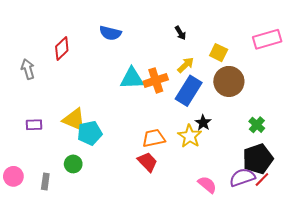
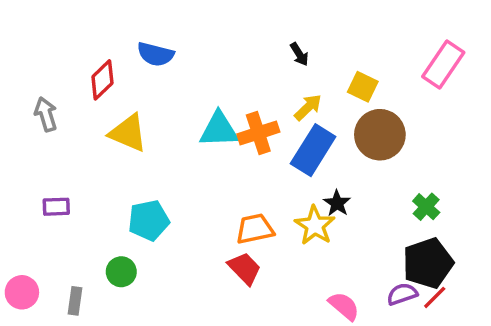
blue semicircle: (110, 33) -> (156, 54), moved
pink rectangle: (267, 39) -> (443, 64), turned -40
yellow triangle: (74, 120) -> (128, 133), moved
purple semicircle: (242, 177) -> (402, 294), size x0.7

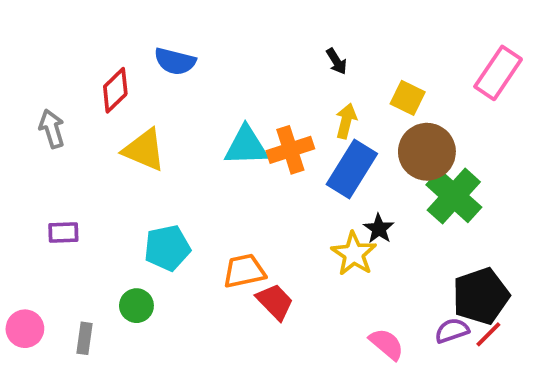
yellow arrow: (308, 107) -> (346, 121), turned -32
green cross: (426, 207) -> (454, 196), moved, size x1.8
orange trapezoid: (255, 229) -> (244, 271), moved

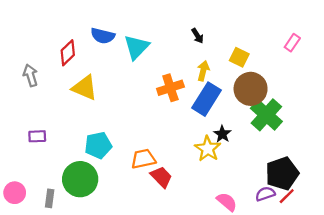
pink rectangle: (498, 73) -> (292, 43), size x0.6
cyan triangle: (246, 146) -> (137, 47), moved, turned -44
green circle: (136, 306) -> (80, 179), size x1.8

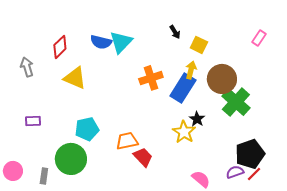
blue semicircle: (103, 36) -> (101, 42), moved
yellow square: (239, 57) -> (199, 45), moved
yellow arrow: (203, 71) -> (191, 70), moved

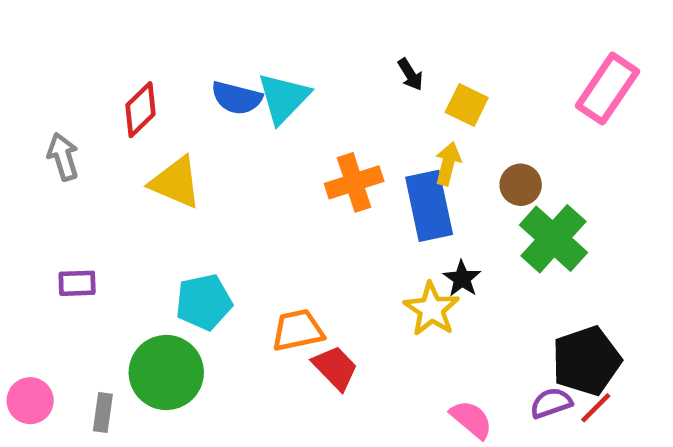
pink rectangle: (259, 38) -> (607, 89), size x1.8
brown circle: (222, 79) -> (521, 185), size x0.6
blue rectangle: (183, 88) -> (429, 206), turned -44

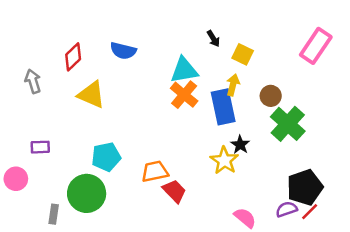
cyan triangle: (284, 98) -> (184, 70), moved, turned 36
orange cross: (354, 182) -> (184, 95), turned -32
pink circle: (30, 401) -> (16, 179), moved

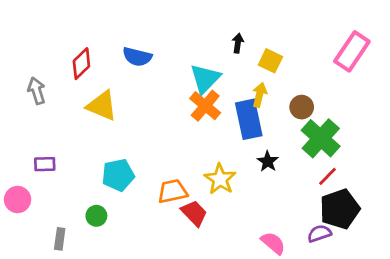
black arrow: (213, 39) -> (238, 43), turned -140
cyan triangle: (184, 70) -> (205, 79), turned -36
yellow star: (224, 160) -> (220, 179), moved
green circle: (87, 193) -> (96, 216), size x0.5
red line: (310, 212) -> (327, 176), moved

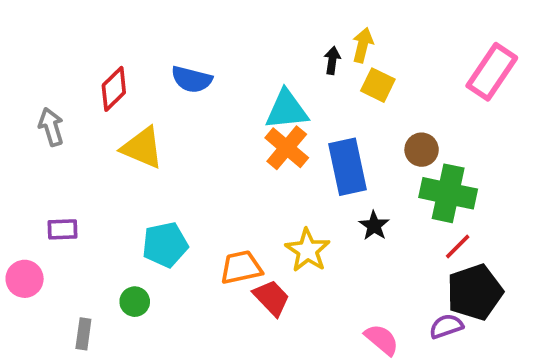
cyan triangle: (205, 79) -> (287, 110), turned 40
yellow arrow: (260, 95) -> (363, 45), moved
green cross: (321, 138) -> (448, 193), turned -30

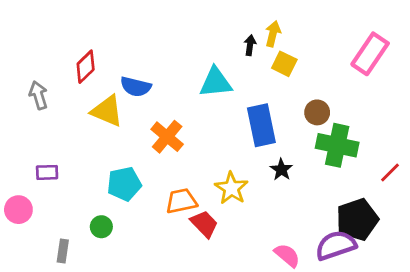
blue semicircle: (192, 79) -> (136, 87), moved
orange cross: (287, 148) -> (167, 137), moved
red line: (458, 247) -> (390, 172), moved
purple semicircle: (446, 326) -> (336, 245), size x1.6

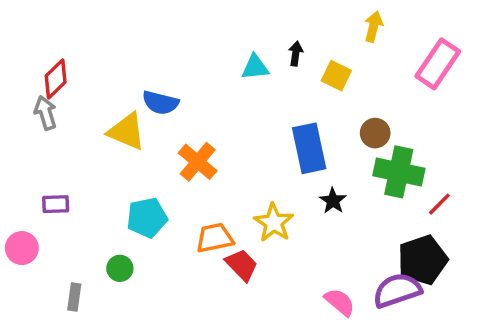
yellow arrow: (273, 34) -> (373, 27), moved
red diamond: (86, 67) -> (56, 79), moved
cyan triangle: (216, 82) -> (255, 67), moved, size x0.7
red line: (390, 172) -> (439, 204), moved

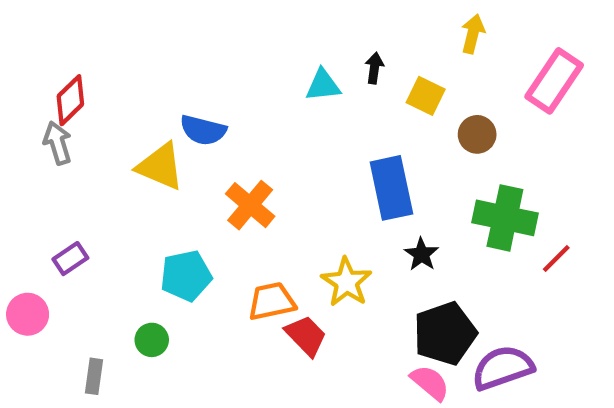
brown circle: (375, 133) -> (477, 134), moved
purple rectangle: (56, 204) -> (70, 259), turned -32
black pentagon: (422, 260) -> (445, 333), moved

